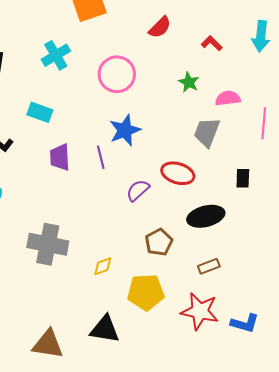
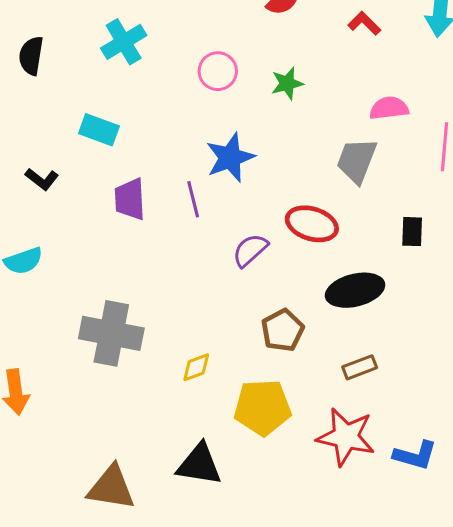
pink circle: (117, 74) -> (218, 71), size x0.7
green star: (189, 82) -> (287, 83), moved, turned 30

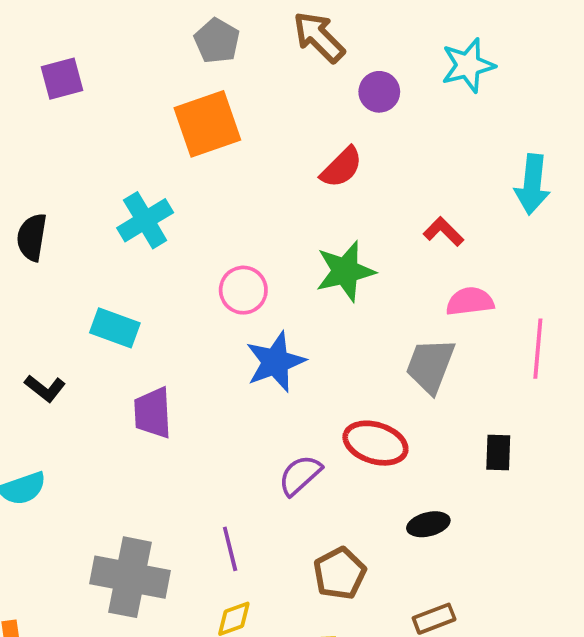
red L-shape: (364, 23) -> (443, 232), moved
pink circle: (218, 71) -> (243, 290), moved
green star: (287, 83) -> (345, 271), size x1.5
purple line: (193, 199) -> (230, 549), moved
black ellipse: (355, 290) -> (428, 524), size x0.6

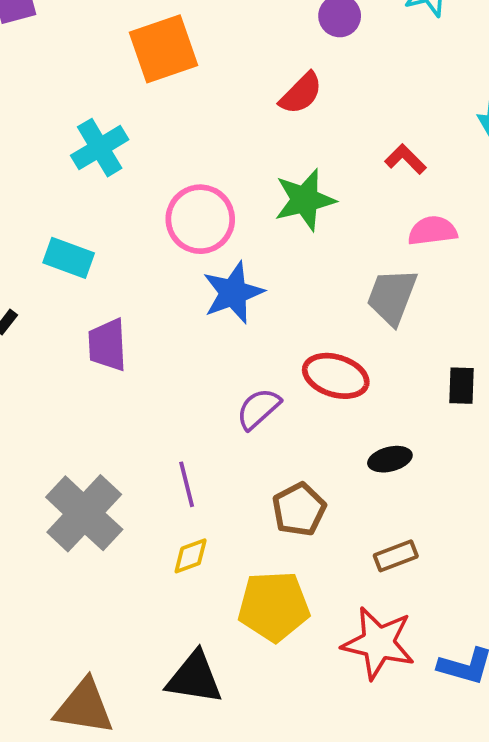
pink circle: (243, 290) -> (200, 219), size x1.4
gray cross: (130, 577) -> (84, 513), turned 32

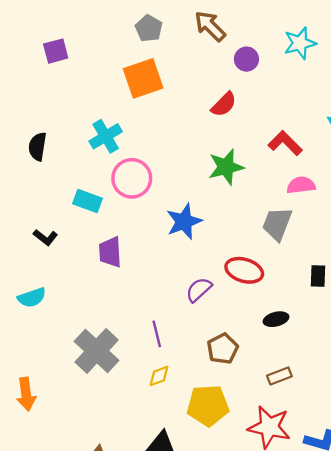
red L-shape: (405, 159) -> (285, 143), size x1.4
pink circle: (200, 219) -> (132, 178), moved

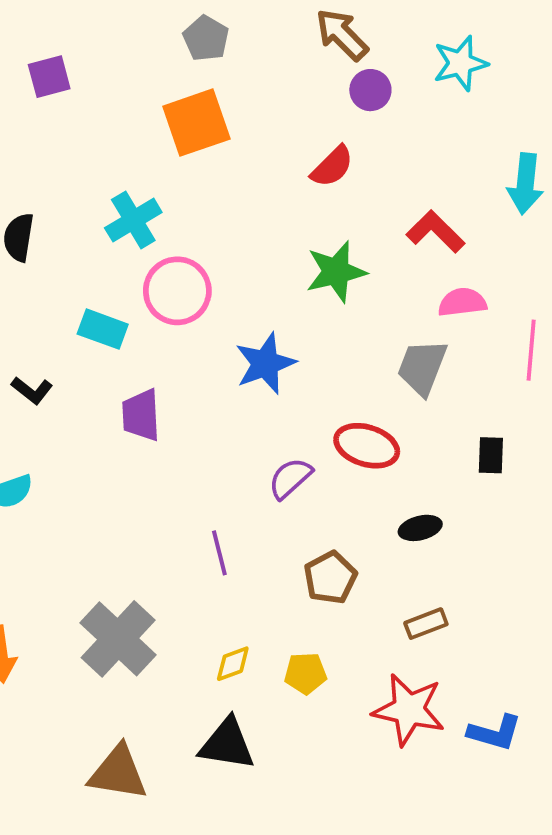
brown arrow: (210, 26) -> (342, 35), moved
gray cross: (97, 351) -> (118, 639), moved
yellow diamond: (159, 376) -> (233, 664), moved
yellow pentagon: (208, 405) -> (305, 673), size x0.6

